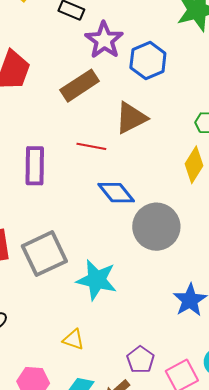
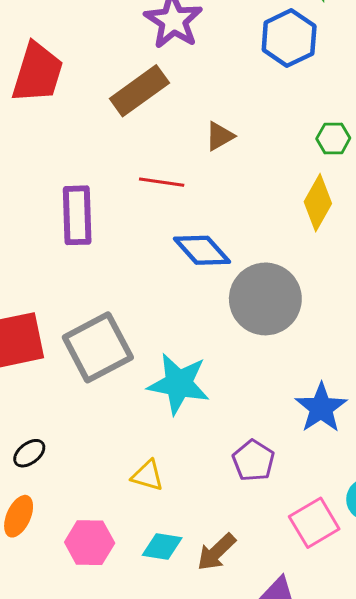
blue hexagon: (148, 60) -> (289, 38), moved
brown triangle: (131, 118) -> (220, 136), size x0.6
purple pentagon: (140, 360) -> (253, 461), moved

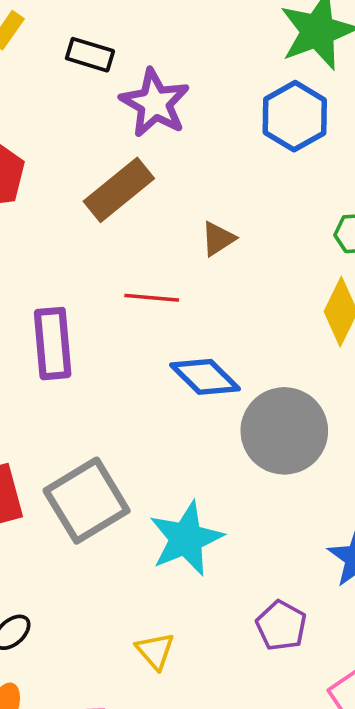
cyan star: (179, 384) -> (186, 539), turned -30
yellow triangle: (148, 476) -> (155, 651), turned 36

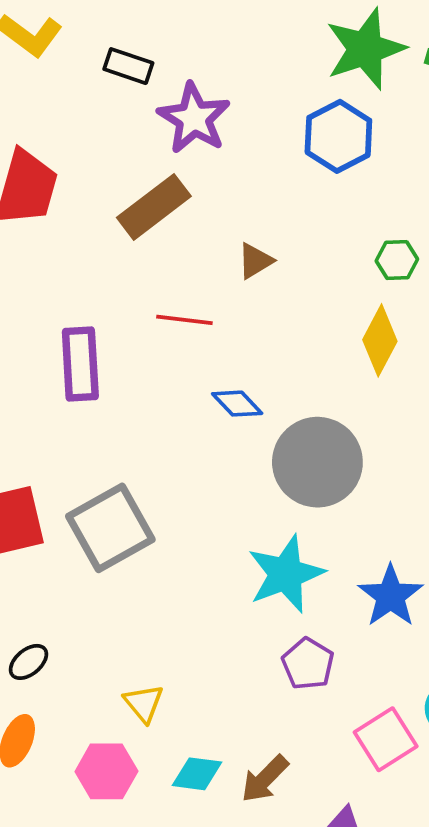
blue diamond: (205, 377) -> (237, 404), size x0.7
cyan star: (186, 539) -> (286, 574), moved
yellow triangle: (155, 651) -> (144, 703), moved

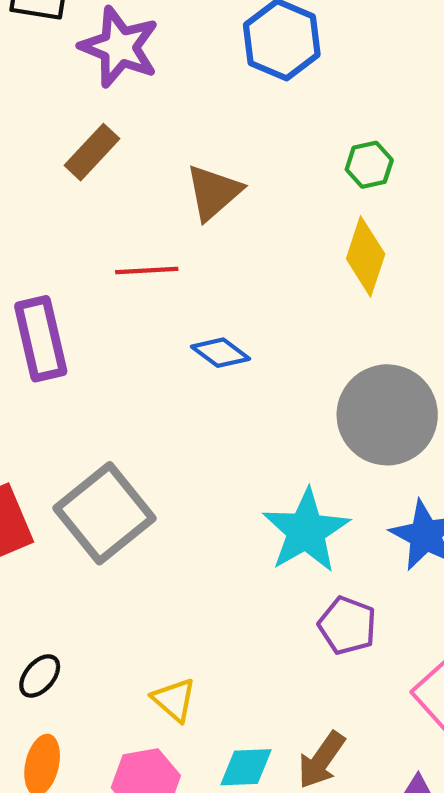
brown rectangle: (154, 207) -> (92, 152), size x0.7
brown triangle: (255, 261) -> (214, 192), size x1.4
gray circle: (317, 462) -> (387, 415), moved

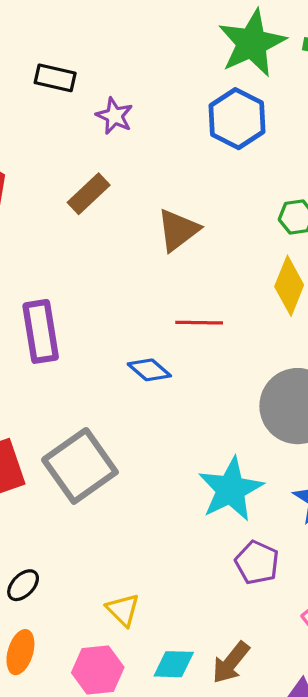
purple star: (119, 47) -> (114, 116), size x0.6
red line: (147, 271) -> (199, 323), moved
blue diamond: (221, 353) -> (149, 370), moved

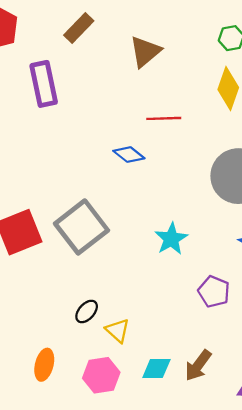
purple rectangle: (41, 331) -> (44, 84), moved
cyan star: (231, 489) -> (171, 239), moved, size x0.7
black ellipse: (23, 585) -> (87, 311), moved

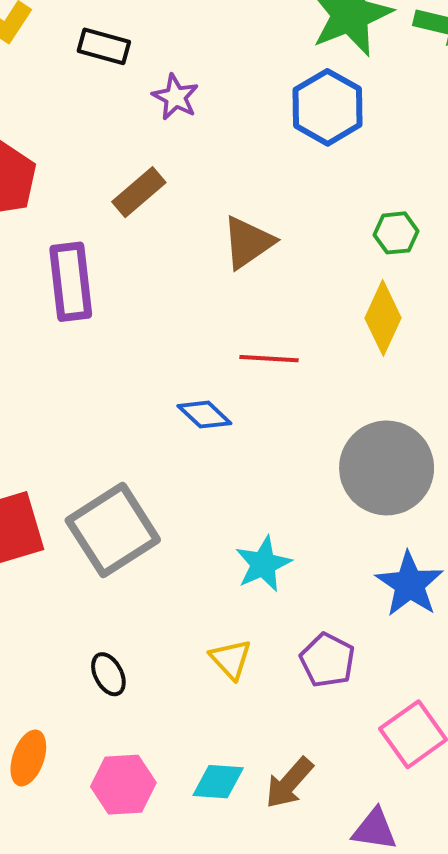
black ellipse: (87, 311) -> (108, 674), turned -75
yellow triangle: (118, 330) -> (231, 659), moved

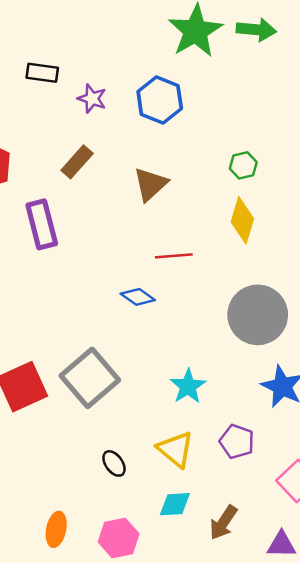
blue hexagon: (328, 107) -> (160, 100), moved
yellow triangle: (231, 659) -> (176, 449), size x1.4
black ellipse: (108, 674) -> (114, 463), moved
cyan diamond: (218, 782) -> (175, 504), moved

